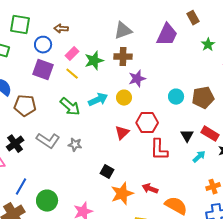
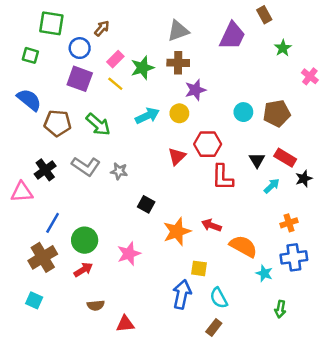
brown arrow: (61, 29) -> (102, 28), turned 128
green arrow: (70, 107) -> (98, 124), moved
black square: (107, 172) -> (146, 204), moved

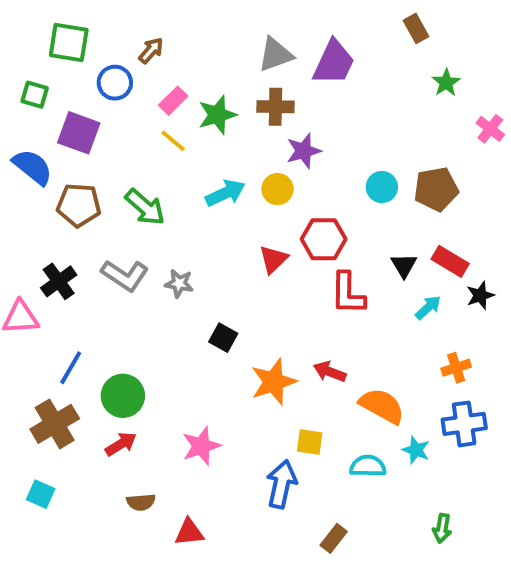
purple trapezoid: (232, 36) -> (334, 63), moved
purple square: (80, 79) -> (79, 133), moved
pink star: (129, 254) -> (201, 446), moved
cyan semicircle: (219, 298) -> (368, 466), moved, turned 120
green arrow: (280, 309) -> (442, 528), moved

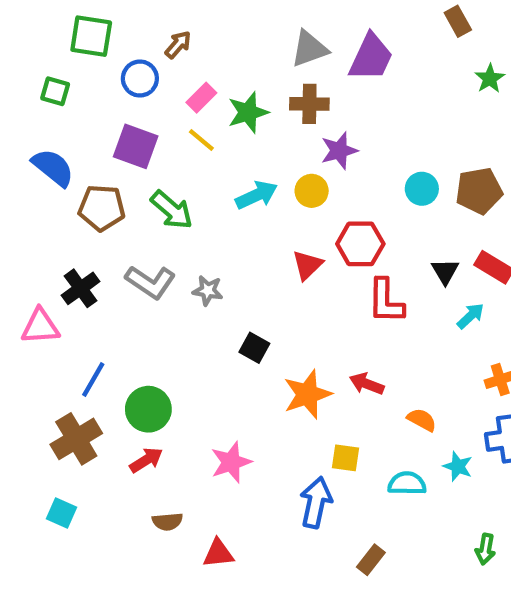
purple square: (79, 133) -> (136, 146), moved
orange semicircle: (382, 406) -> (422, 420), size x0.6

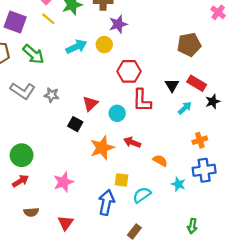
cyan circle: (422, 189) -> (117, 113), moved
red triangle: (307, 265) -> (90, 104), moved
cyan semicircle: (407, 483) -> (142, 195), moved, turned -36
red triangle: (218, 553) -> (66, 223), moved, turned -49

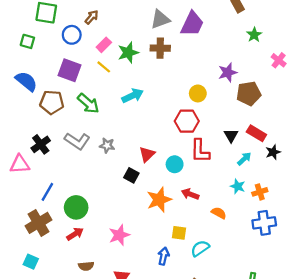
purple star: (118, 24) -> (228, 72), moved
yellow circle: (104, 45) -> (198, 93), moved
cyan star: (178, 184) -> (238, 186), moved
blue arrow: (106, 202) -> (164, 256), size x0.7

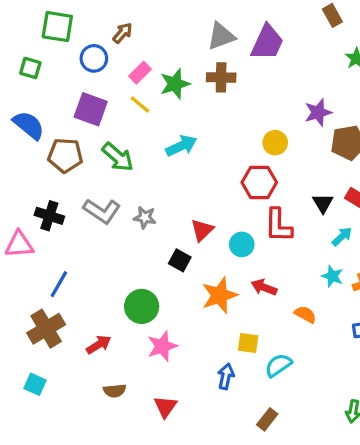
black cross: (41, 144) -> (49, 216), turned -36
green circle: (76, 207) -> (142, 306), moved

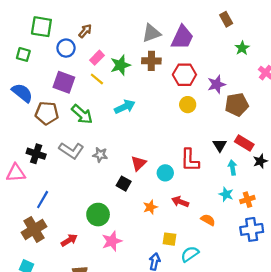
red hexagon: (259, 182) -> (184, 75), moved
cyan arrow: (342, 236) -> (233, 168), turned -56
orange star: (219, 295) -> (150, 207), size x0.6

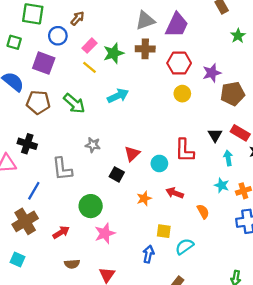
purple square: (64, 82) -> (44, 63), moved
gray L-shape: (71, 150) -> (62, 169), moved, turned 50
orange semicircle: (208, 220) -> (203, 212), turned 32

